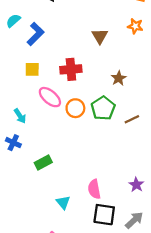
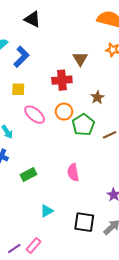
red cross: (71, 69) -> (62, 80), moved
orange circle: (75, 108) -> (64, 112), moved
pink semicircle: (94, 189) -> (73, 172), moved
cyan triangle: (63, 202) -> (47, 211), turned 40

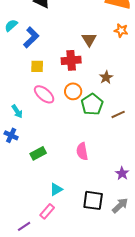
yellow square: (18, 89) -> (37, 66), moved
pink rectangle: (34, 245) -> (47, 211), moved

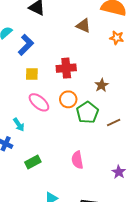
brown triangle: (89, 39) -> (83, 26), moved, turned -35
cyan arrow: (17, 111) -> (19, 125), moved
purple star: (122, 173) -> (119, 172), moved

